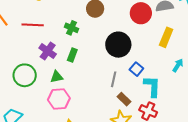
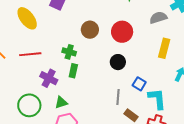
red circle: (141, 13) -> (122, 32), moved
black circle: (118, 45) -> (118, 62), size x0.6
green rectangle: (72, 55) -> (73, 71), moved

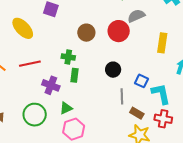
gray semicircle: (158, 18) -> (136, 16), moved
black circle: (118, 62) -> (113, 70), moved

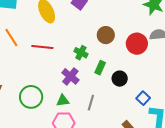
green rectangle: (74, 75) -> (100, 68), moved
purple cross: (51, 85) -> (70, 76), moved
gray line: (122, 96) -> (91, 103), moved

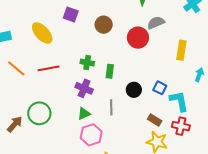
brown circle: (106, 35) -> (104, 25), moved
black circle: (120, 79) -> (134, 90), moved
green circle: (31, 97) -> (39, 113), moved

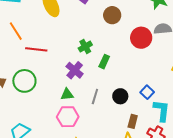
green cross: (87, 63) -> (85, 47), turned 32
red line: (49, 68) -> (36, 49), moved
black circle: (134, 90) -> (120, 96), moved
brown rectangle: (155, 120) -> (133, 121), turned 56

